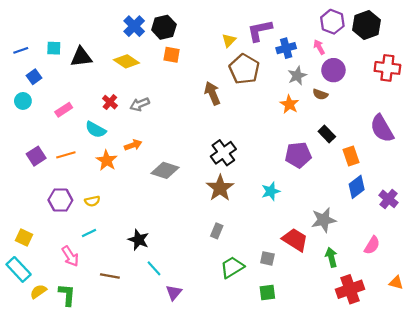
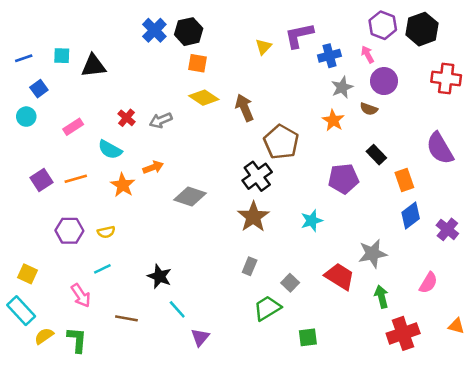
yellow diamond: (126, 61) -> (204, 98), moved
brown pentagon: (244, 69) -> (281, 142), moved
gray square: (267, 258) -> (290, 283), moved, turned 32

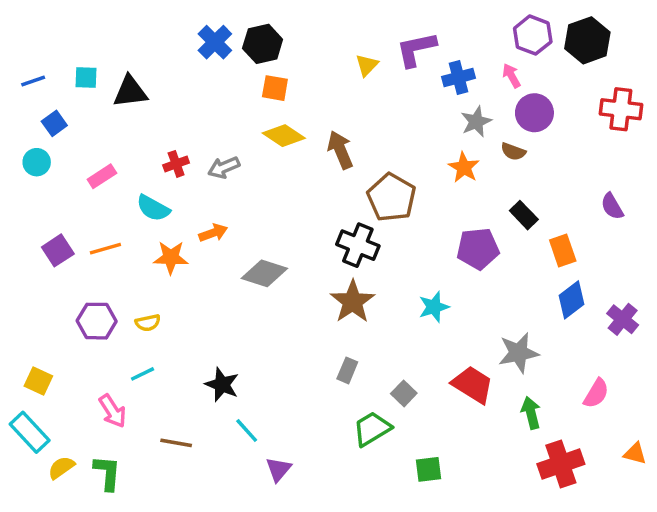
red cross: (126, 118) -> (176, 164), turned 30
purple semicircle: (440, 148) -> (612, 206), size x0.6
black cross: (257, 176) -> (358, 245), turned -32
orange star: (123, 185) -> (171, 257), turned -30

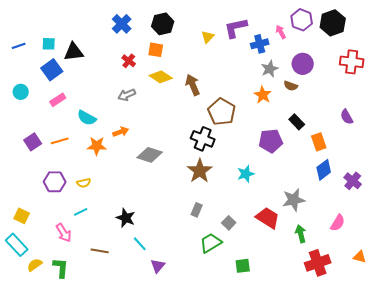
black hexagon: (263, 44) -> (163, 24), moved
pink arrow: (511, 76) -> (281, 32), moved
blue square: (54, 123) -> (52, 70), moved, size x1.5
red cross: (176, 164) -> (129, 61), moved, turned -32

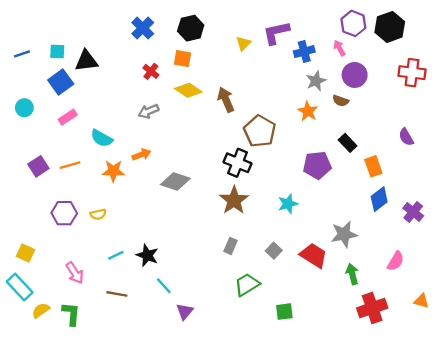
pink arrow: (281, 32) -> (339, 48), moved
cyan line: (81, 212) -> (116, 255), moved
gray square: (229, 223) -> (274, 251), moved

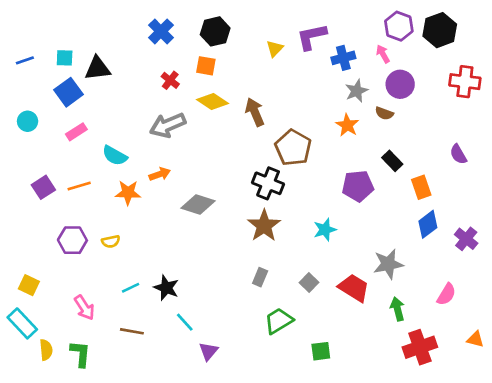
gray arrow: (149, 111) -> (168, 125), size x1.5
yellow semicircle: (41, 310) -> (46, 350), turned 120

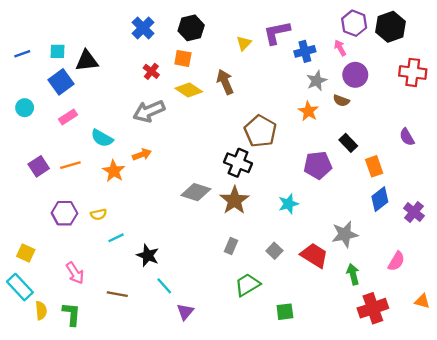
brown arrow: (255, 112) -> (225, 82), moved
orange star: (128, 193) -> (114, 171), turned 30
gray diamond: (198, 205) -> (196, 192), moved
cyan line: (131, 288) -> (116, 238), moved

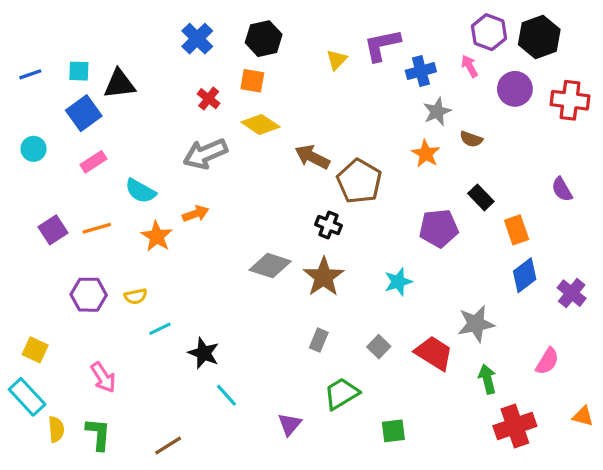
purple circle: (355, 75) -> (515, 89), moved
brown arrow: (225, 82) -> (312, 157), moved, turned -40
black cross: (238, 163) -> (329, 225), size x0.7
brown line: (117, 294) -> (168, 445), moved, turned -42
purple triangle: (185, 312) -> (290, 424), moved

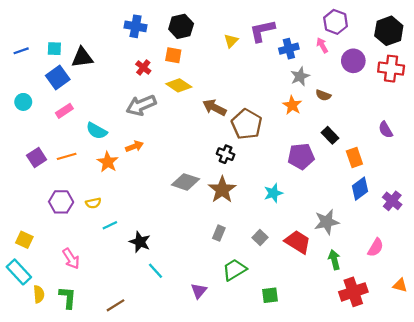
black hexagon: (539, 37) -> (389, 31), moved
blue cross: (197, 39) -> (136, 26), turned -35

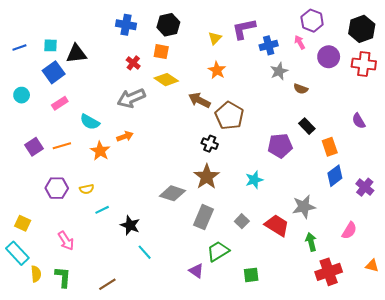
orange star: (292, 105) -> (217, 70), moved
gray diamond: (186, 182) -> (173, 193), moved
gray rectangle: (219, 233) -> (204, 217), size x1.6
purple triangle: (199, 291) -> (196, 271), moved, turned -35

